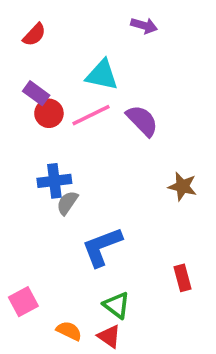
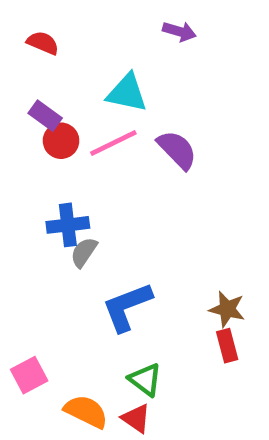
red semicircle: (34, 35) -> (43, 43), turned -110
brown star: (182, 186) -> (227, 309), moved
orange semicircle: (69, 331) -> (86, 412), size x1.4

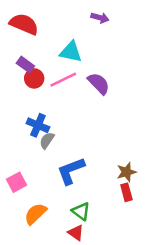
red semicircle: (43, 43) -> (24, 24), size x1.6
blue cross: (68, 225) -> (38, 125), turned 30
brown star: (227, 309) -> (126, 172), turned -30
pink square: (29, 375) -> (16, 182), moved
orange semicircle: (86, 412) -> (35, 214), moved, turned -70

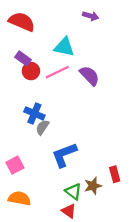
brown star: (126, 172) -> (93, 186), moved
orange semicircle: (35, 214) -> (19, 198), moved, turned 55

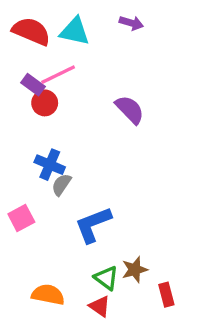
cyan triangle: (64, 47) -> (75, 31), moved
pink line: (57, 72) -> (58, 75), moved
pink square: (15, 165) -> (21, 218), moved
red rectangle: (115, 174) -> (166, 295), moved
orange semicircle: (19, 198) -> (48, 295), moved

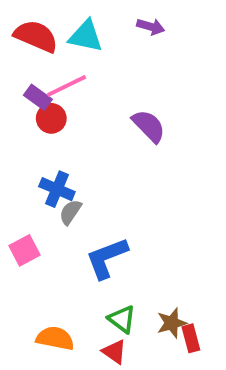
brown star: (135, 270) -> (172, 323), moved

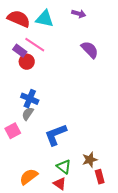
pink line: (67, 86) -> (35, 45), turned 60
purple semicircle: (149, 126) -> (90, 50), moved
gray semicircle: (70, 212) -> (28, 114), moved
brown star: (172, 323) -> (90, 160), moved
orange semicircle: (55, 338) -> (29, 177), turned -48

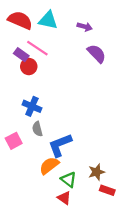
purple arrow: (79, 14) -> (85, 27), moved
gray semicircle: (28, 114) -> (37, 129), moved, turned -48
orange semicircle: (29, 177) -> (49, 166), moved
red rectangle: (100, 177) -> (107, 190), turned -56

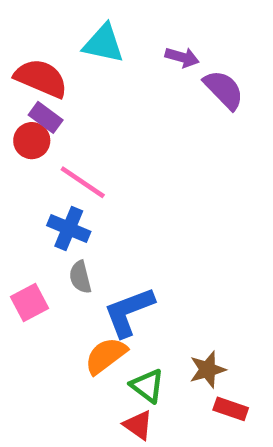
red semicircle: (20, 20) -> (41, 78), moved
pink line: (37, 48) -> (83, 182), moved
purple semicircle: (97, 54) -> (224, 90), moved
red circle: (29, 66) -> (32, 141), moved

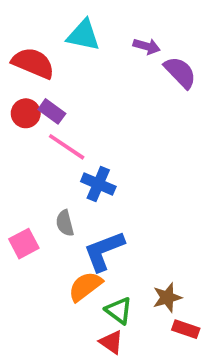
purple rectangle: (46, 117) -> (52, 111), moved
blue cross: (69, 228) -> (98, 184), moved

